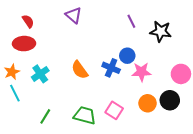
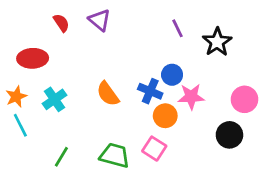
red semicircle: (28, 21) -> (61, 23), moved
black star: (161, 31) -> (217, 42), turned 30
orange circle: (148, 103) -> (165, 116), moved

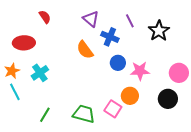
purple triangle: (100, 20) -> (91, 19), moved
blue circle: (172, 75) -> (118, 63), moved
blue cross: (150, 91) -> (110, 37), moved
orange semicircle: (108, 94) -> (85, 50), moved
orange circle: (165, 116) -> (130, 96), moved

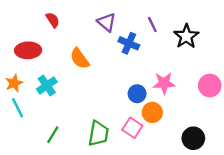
orange semicircle: (85, 50) -> (80, 59), moved
blue circle: (118, 63) -> (137, 94), moved
black circle: (168, 99) -> (193, 138), moved
green trapezoid: (84, 114) -> (98, 134), turned 85

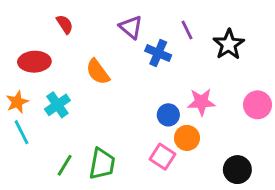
green trapezoid: (98, 134) -> (102, 164), moved

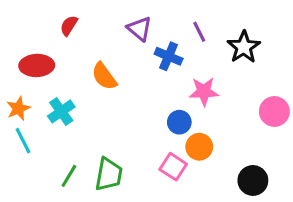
red semicircle: (65, 24) -> (69, 26), turned -114
pink star: (201, 102) -> (204, 92), moved

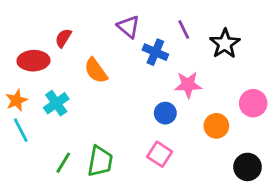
red semicircle: (69, 26) -> (63, 38), moved
orange circle: (199, 147) -> (216, 126), moved
black circle: (253, 180) -> (248, 167), moved

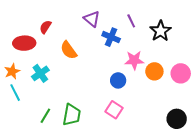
orange circle: (216, 126) -> (154, 71), moved

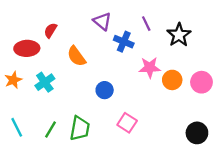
blue circle: (118, 80) -> (105, 90), moved
cyan line: (15, 93) -> (17, 127), moved

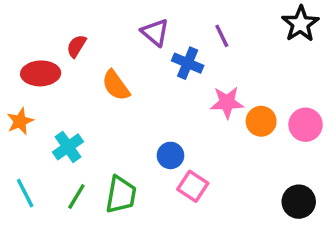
black star: (179, 35) -> (300, 24), moved
cyan cross: (45, 82) -> (68, 147), moved
blue circle: (105, 90) -> (171, 155), moved

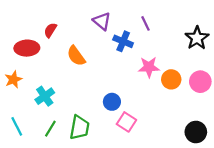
black star: (300, 24) -> (197, 38), moved

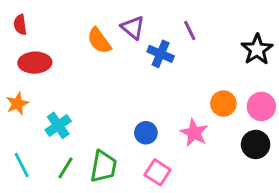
red semicircle: (50, 30) -> (20, 25), moved, turned -40
orange semicircle: (76, 56) -> (99, 41), moved
pink star: (149, 67) -> (194, 133), moved, turned 30
pink square: (126, 122) -> (158, 172), moved
black circle: (196, 132) -> (256, 144), moved

